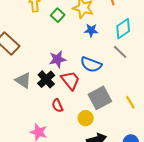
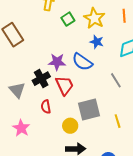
gray line: (120, 52) -> (116, 80), moved
blue semicircle: (91, 64) -> (82, 62), moved
gray triangle: (23, 80) -> (17, 90), moved

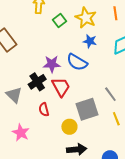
gray line: (116, 80) -> (110, 94), moved

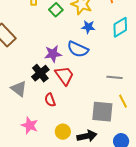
gray line: (110, 94) -> (114, 77), turned -42
gray square: (87, 109) -> (102, 112), moved, turned 30
yellow circle: (69, 127) -> (63, 132), moved

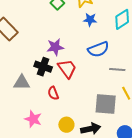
blue semicircle: (78, 49) -> (98, 49), moved, turned -45
black cross: (40, 73) -> (43, 67), turned -30
gray triangle: (19, 89) -> (22, 83), turned -36

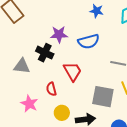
blue semicircle: (98, 49) -> (89, 41), moved
red trapezoid: (67, 69) -> (73, 71), moved
red semicircle: (53, 93) -> (51, 89), moved

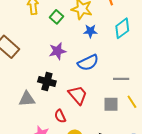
purple star: (59, 34) -> (57, 51), moved
gray square: (103, 97) -> (111, 104), moved, size x0.7

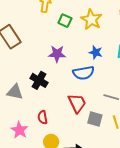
green square: (56, 17) -> (65, 21), turned -32
blue star: (90, 31) -> (96, 52), moved
red trapezoid: (78, 95) -> (77, 103), moved

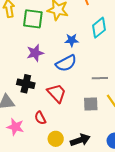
green square: (65, 21) -> (33, 19), size x1.5
red trapezoid: (77, 103) -> (57, 93), moved
pink star: (19, 130) -> (15, 127), moved

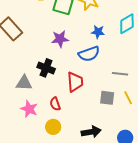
red trapezoid: (57, 93) -> (75, 82), turned 30
yellow circle: (56, 139) -> (53, 127), moved

